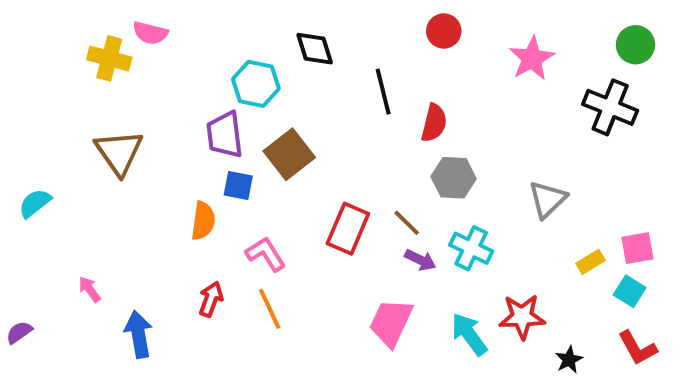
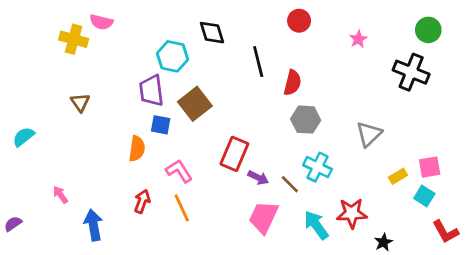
pink star: (532, 58) -> (358, 39), size x0.6
brown triangle: (119, 152) -> (80, 102), size x0.6
brown line: (407, 223) -> (290, 184), moved
purple arrow: (420, 260) -> (258, 178), moved
red L-shape: (637, 348) -> (445, 232), moved

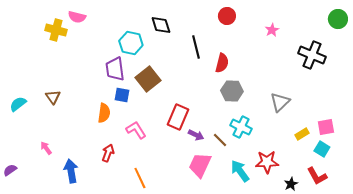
green circle: (428, 30) -> (338, 19), moved
brown triangle: (80, 102) -> (53, 97), moved
orange line: (182, 208) -> (140, 178), moved
red L-shape: (445, 232) -> (317, 176), moved

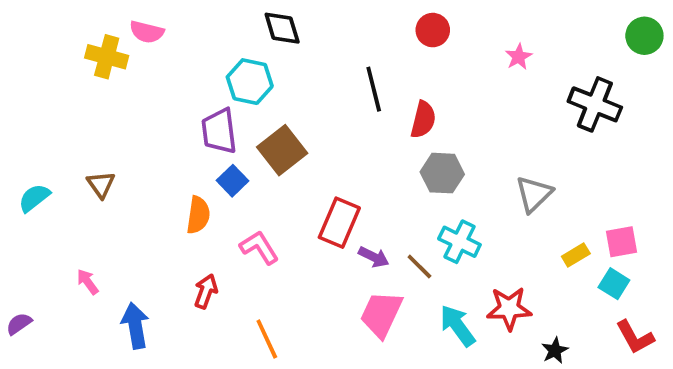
black diamond: (161, 25) -> (282, 28), moved
blue square: (122, 95) -> (233, 181), turned 35
red L-shape: (317, 176) -> (635, 337), moved

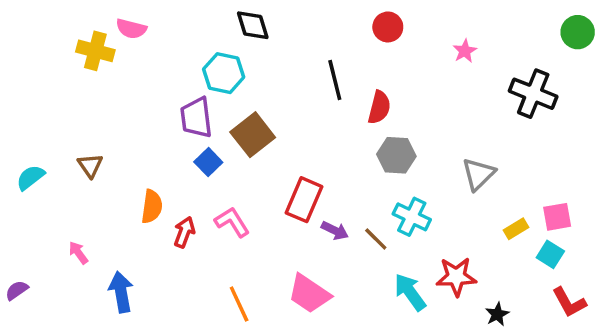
orange semicircle: (198, 215) -> (152, 207), moved
red arrow: (206, 291) -> (184, 232), moved
pink trapezoid: (381, 314) -> (309, 294), moved, turned -81

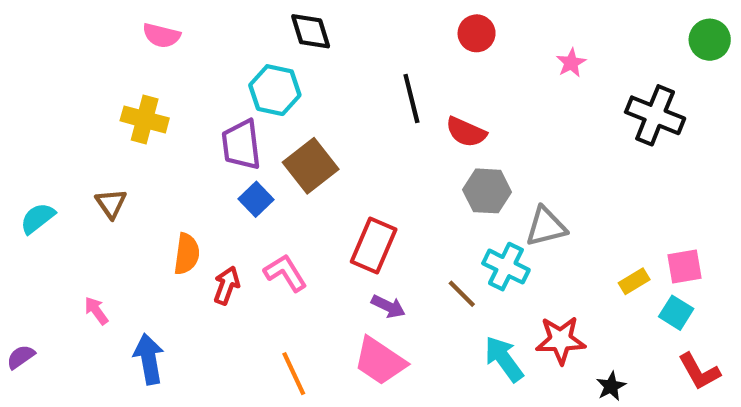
yellow cross: (95, 51) -> (145, 119), moved
red semicircle: (379, 107) -> (466, 132), turned 100
gray triangle: (478, 174) -> (546, 227), moved, turned 30
purple arrow: (335, 230) -> (388, 306), moved

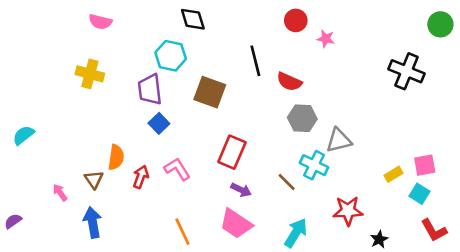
pink star: (571, 63) -> (326, 39), moved, turned -30
brown square: (311, 166) -> (210, 92), moved, turned -32
brown triangle: (111, 204) -> (94, 179), moved
cyan arrow: (504, 359) -> (296, 233), moved, turned 68

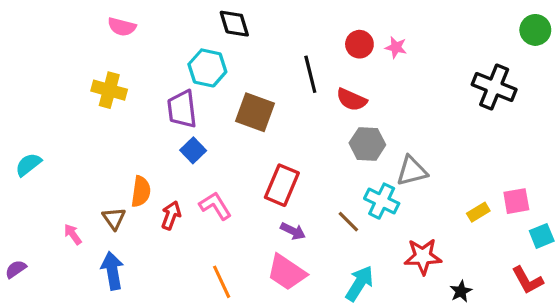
red circle: (296, 20) -> (359, 44), moved
cyan square: (420, 194) -> (542, 236), moved, turned 36

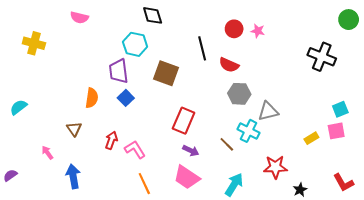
yellow cross: (109, 90) -> (34, 43), moved
orange semicircle: (141, 192) -> (92, 98), moved
pink L-shape: (215, 206) -> (135, 150), moved
brown triangle: (114, 218) -> (74, 129), moved
cyan square: (542, 236) -> (340, 109), moved

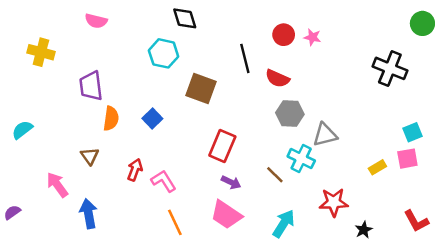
purple trapezoid: (119, 71) -> (91, 86), moved
pink arrow: (47, 153) -> (57, 185), size x1.5

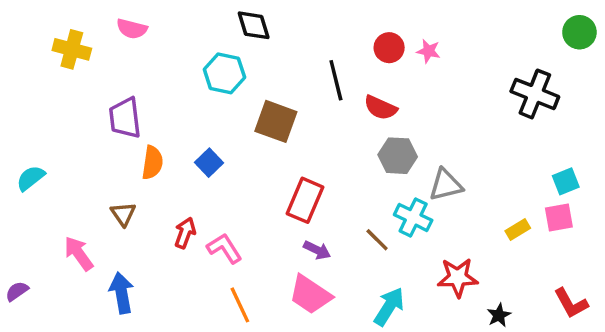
yellow cross: (41, 52) -> (72, 49), moved

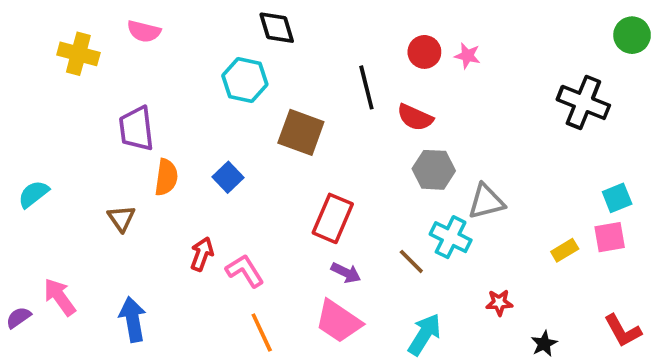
brown triangle: (123, 214) -> (121, 218), moved
pink arrow: (79, 253) -> (60, 297), moved
red star: (458, 277) -> (499, 303), size x0.6

